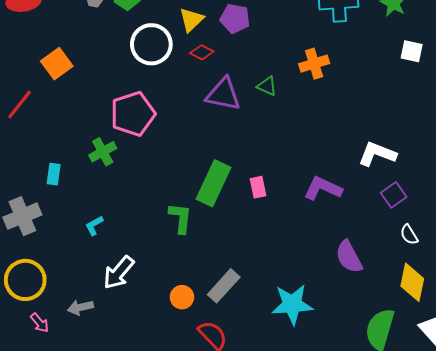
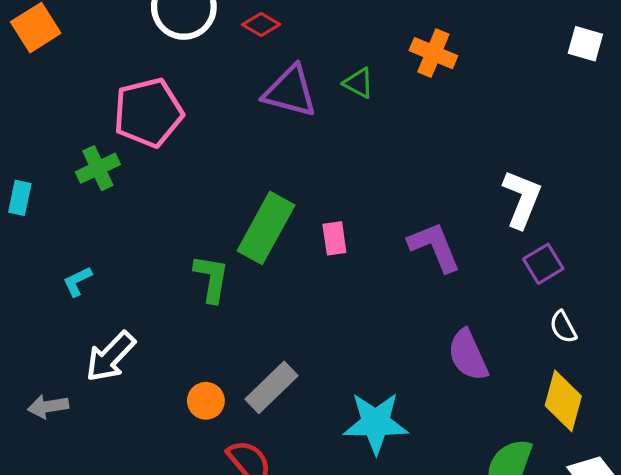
orange cross: (314, 64) -> (433, 53), turned 36
white L-shape: (377, 154) -> (522, 199), turned 87
purple L-shape: (323, 188) -> (434, 247), turned 39

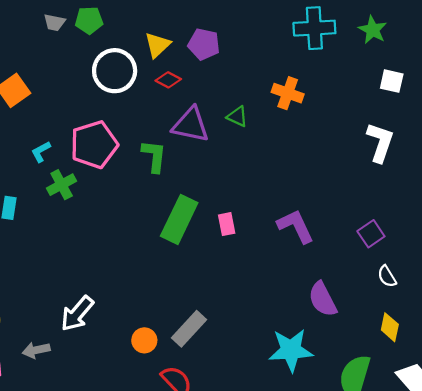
white L-shape: (522, 199) -> (380, 142), moved
green L-shape: (211, 278) -> (154, 156), moved
cyan L-shape: (77, 281) -> (41, 152), moved
yellow diamond: (563, 401) -> (390, 327), size x0.7
cyan star: (376, 423) -> (291, 350), moved

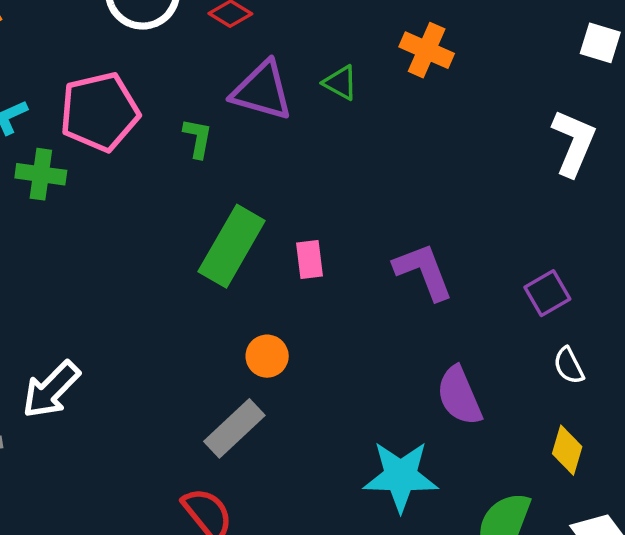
green L-shape: (154, 156) -> (198, 138), size x0.7
green cross: (62, 185) -> (41, 174), turned 32
orange circle: (144, 340) -> (267, 356), moved

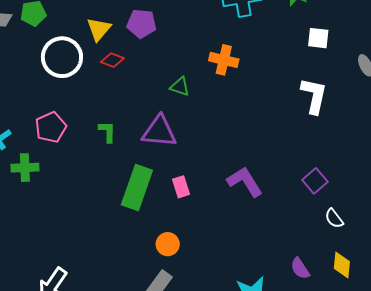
purple triangle: (262, 91) -> (159, 131), moved
pink pentagon: (100, 112) -> (51, 127), size x0.7
purple semicircle: (459, 396) -> (300, 268), moved, size x0.7

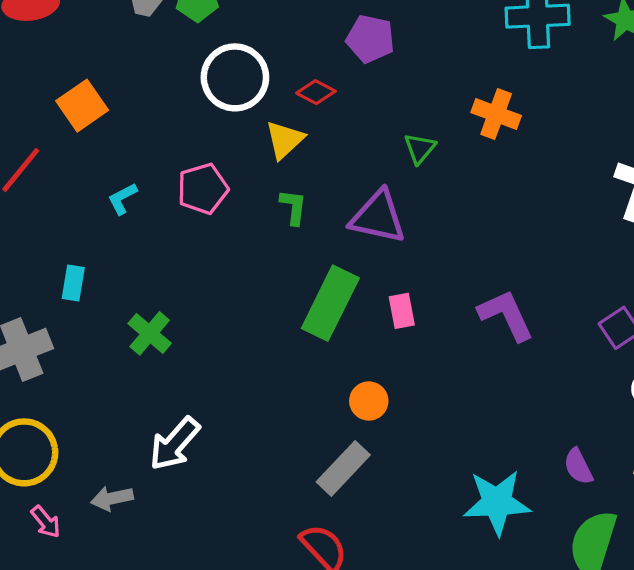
yellow triangle: (99, 29) -> (285, 140), moved
green triangle: (180, 87) -> (420, 148), turned 45
green cross: (25, 168) -> (150, 333), moved, turned 36

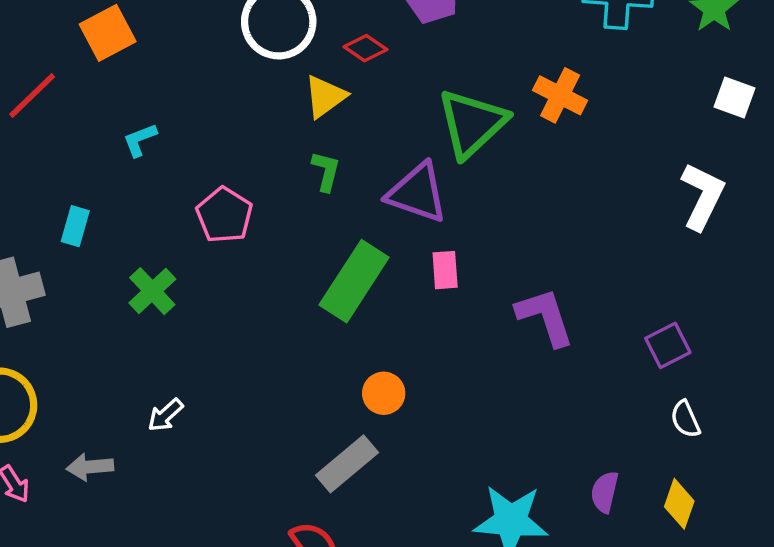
green triangle: (420, 148) -> (472, 123), size x2.0
pink pentagon: (203, 189) -> (224, 215), moved, turned -30
pink rectangle: (402, 311) -> (445, 270), moved
white arrow: (175, 444) -> (165, 415), size x0.6
purple semicircle: (578, 466) -> (605, 492), turned 33

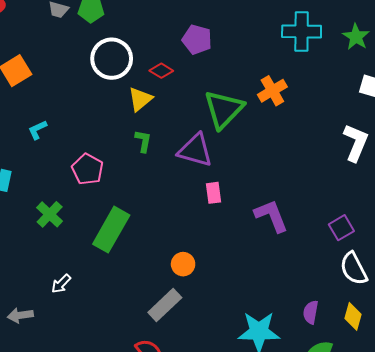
orange cross: (560, 95) -> (272, 91), turned 36
green rectangle: (354, 281) -> (111, 230), moved
white semicircle: (685, 419) -> (354, 269), size x1.6

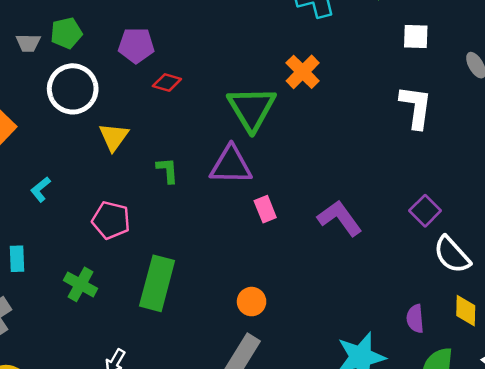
purple pentagon: (197, 40) -> (136, 45), moved
white circle: (112, 59) -> (73, 89), moved
yellow triangle: (140, 99) -> (114, 137), moved

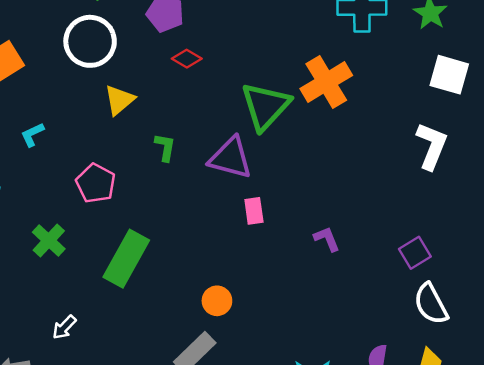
white square: (416, 36) -> (449, 75), size x1.4
orange cross: (303, 72) -> (326, 82), size x1.4
purple L-shape: (340, 218) -> (327, 239), size x0.6

